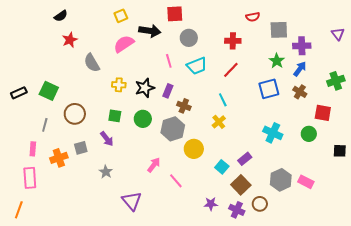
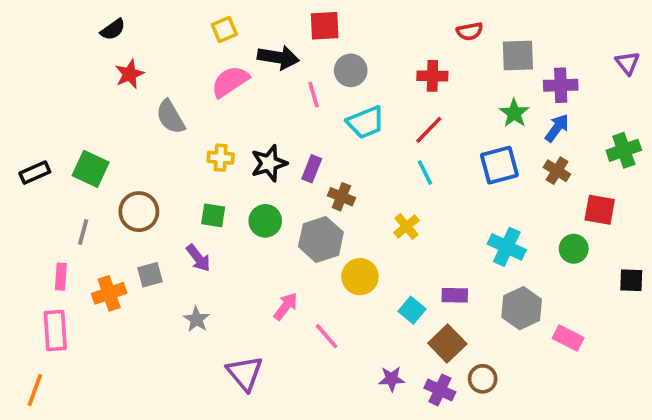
pink line: (169, 61) -> (314, 95), moved
cyan line: (223, 100) -> (425, 173), moved
purple rectangle: (245, 159) -> (455, 295), turned 40
gray hexagon: (281, 180) -> (522, 308), moved

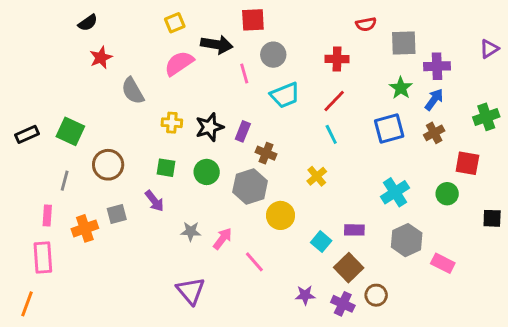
purple triangle: (628, 63) -> (489, 49), turned 36
brown cross: (557, 171) -> (434, 133), turned 30
cyan cross: (507, 247) -> (395, 192), turned 32
gray star: (196, 319) -> (191, 231), moved, turned -30

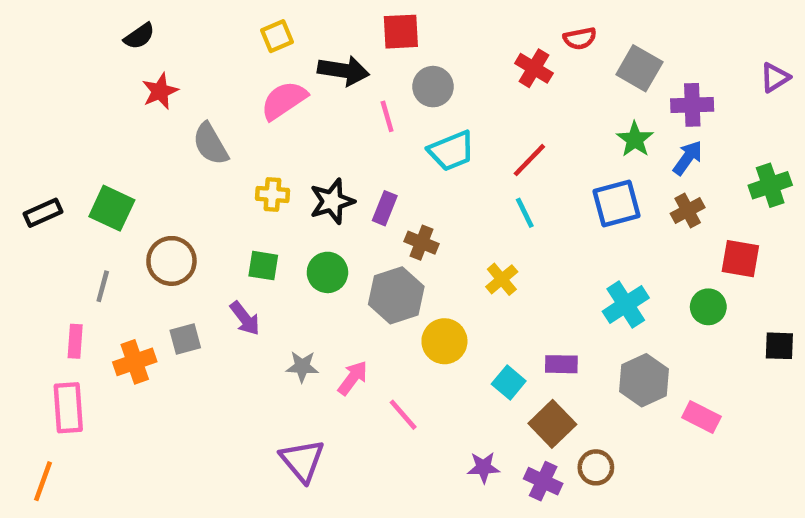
gray square: (404, 43) -> (639, 68), turned 32
red cross: (337, 59) -> (534, 68), moved, turned 30

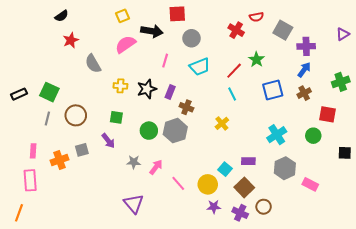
pink line: (387, 116) -> (165, 61), moved, turned 32
green star: (635, 139) -> (256, 60), moved
green circle: (327, 272) -> (149, 131), moved
gray line: (103, 286) -> (47, 118), moved
yellow circle: (444, 341) -> (208, 184), moved

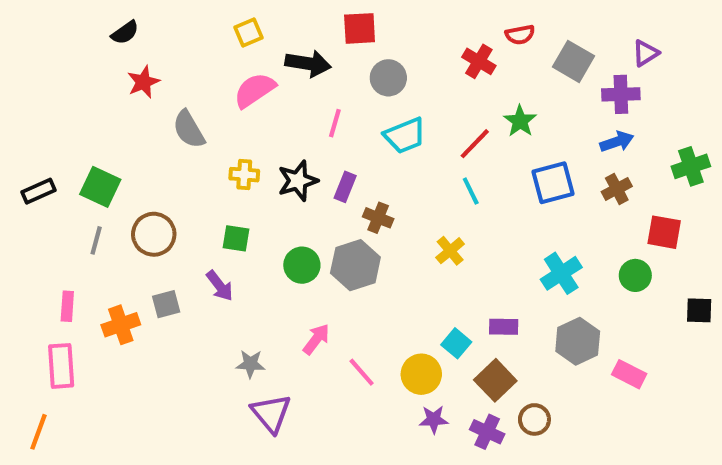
purple triangle: (343, 34) -> (646, 53), moved
blue arrow: (304, 70) -> (617, 142), turned 35
gray star: (134, 162) -> (250, 364), moved

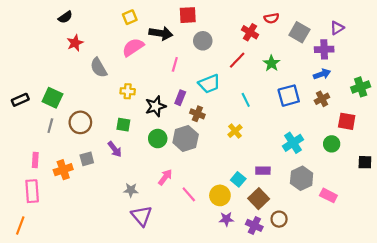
cyan trapezoid: (405, 135) -> (209, 84), moved
red line: (475, 144) -> (237, 60), moved
black star: (298, 181) -> (156, 106), moved

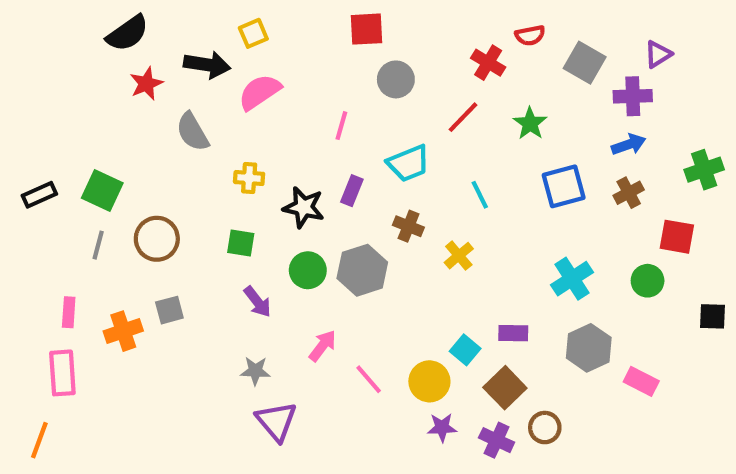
black semicircle: (65, 17) -> (127, 33), size x1.5
black arrow: (161, 33) -> (207, 65), moved
black star: (156, 106) -> (304, 207), turned 30
brown cross: (197, 114) -> (408, 226), moved
purple arrow: (115, 149) -> (257, 302), moved

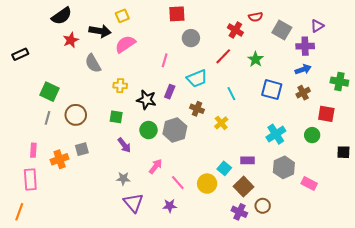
green cross: (704, 170) -> (339, 82), turned 30
blue square: (564, 186) -> (272, 90), turned 30
black rectangle: (39, 195) -> (20, 54), moved
purple star: (442, 428) -> (170, 206), moved

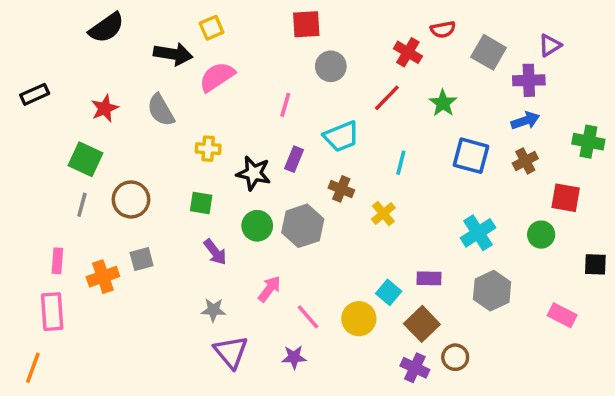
red star: (71, 40) -> (105, 108), moved
cyan line: (231, 94) -> (401, 163), turned 40
pink rectangle: (309, 184) -> (562, 315), moved

